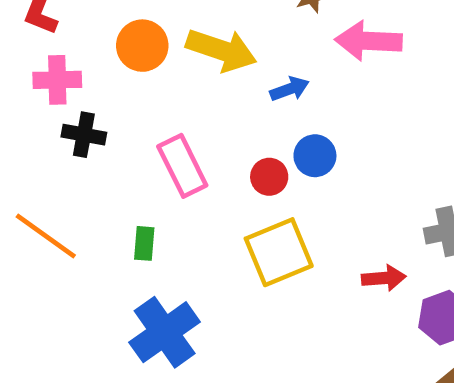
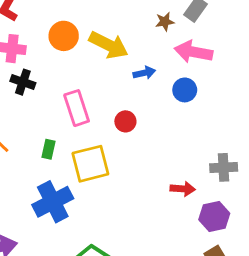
blue circle: (315, 156) -> (185, 90), moved
yellow square: (279, 252) -> (90, 164), moved

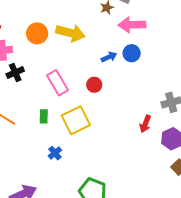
blue arrow: (144, 73) -> (109, 57), moved
black cross: (23, 82) -> (15, 72), turned -30
red arrow: (183, 189) -> (145, 124), turned 120
blue cross: (53, 202) -> (55, 153), size x0.5

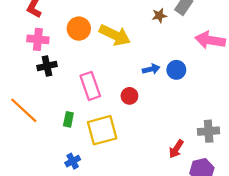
pink arrow: (132, 25) -> (210, 40), moved

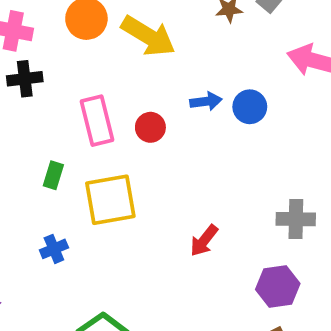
red circle: (129, 96) -> (150, 127), moved
red arrow: (176, 149) -> (204, 241), moved

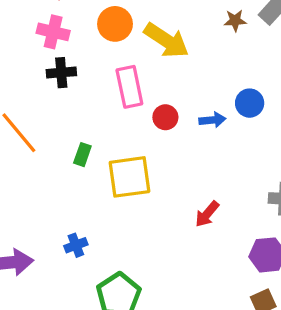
blue arrow: (206, 101) -> (212, 120), moved
pink rectangle: (97, 121) -> (129, 87), moved
blue cross: (54, 249) -> (76, 245), moved

